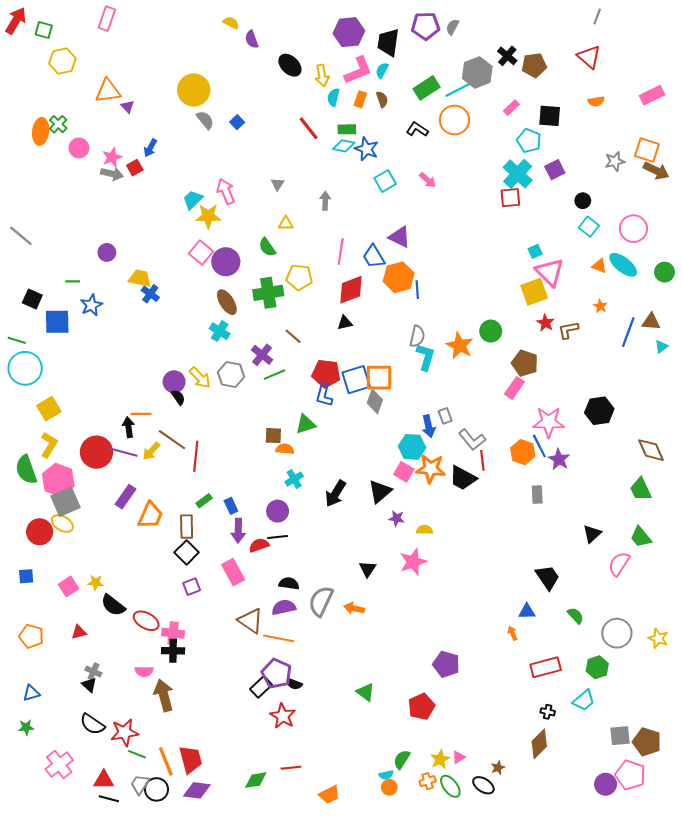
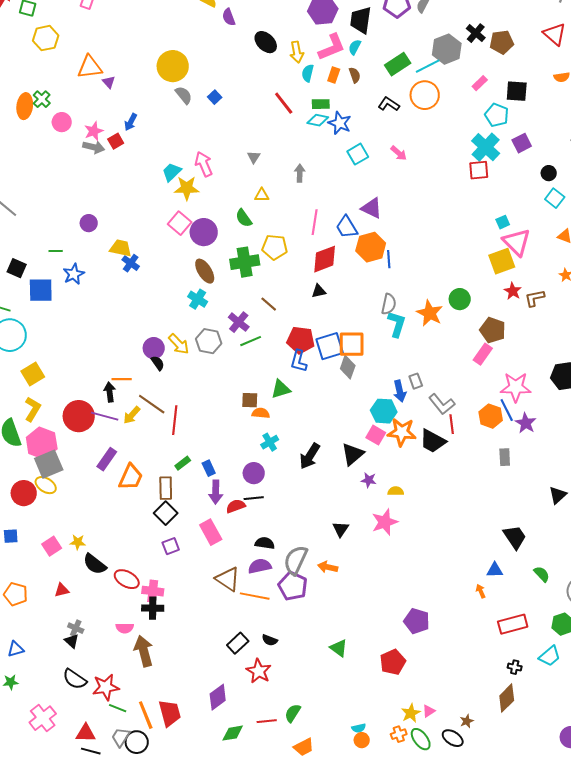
purple pentagon: (277, 674) -> (293, 586), moved
green semicircle: (402, 759) -> (293, 713), moved
purple diamond: (197, 790) -> (218, 697), moved, turned -44

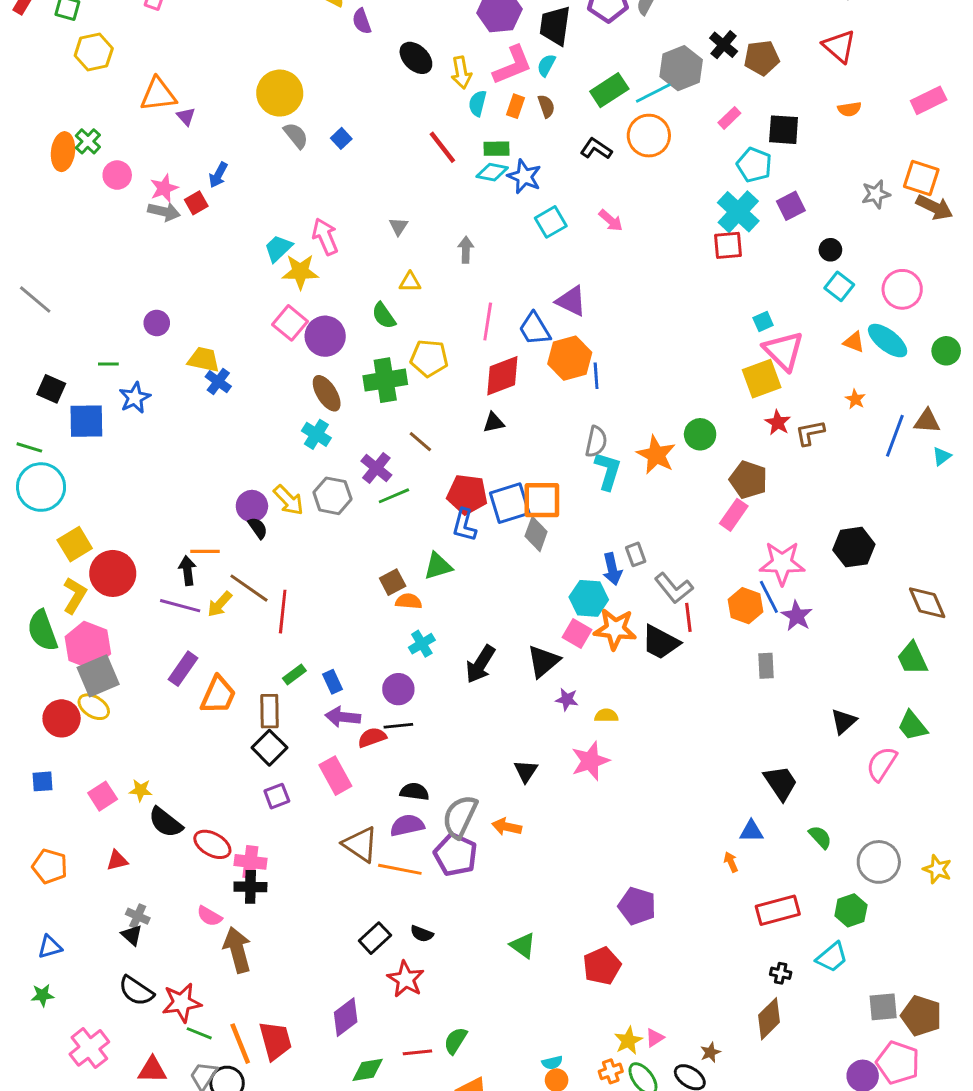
brown square: (250, 400) -> (393, 582), turned -30
red circle: (79, 416) -> (113, 573), moved
purple arrow: (216, 492) -> (343, 717), turned 95
pink semicircle: (125, 628) -> (209, 916), turned 30

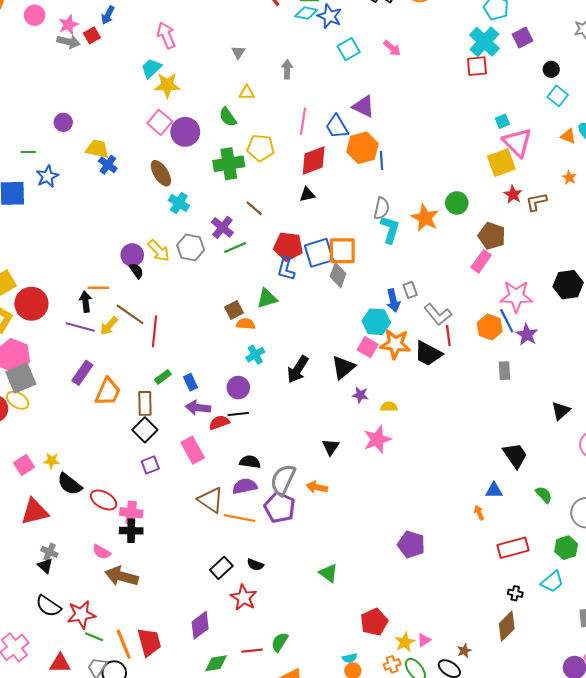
pink arrow: (325, 237) -> (166, 35), moved
brown ellipse: (327, 393) -> (161, 173), moved
red triangle: (117, 860) -> (35, 512), size x1.8
brown arrow: (237, 950) -> (122, 576), turned -60
red pentagon: (602, 966) -> (374, 622), moved

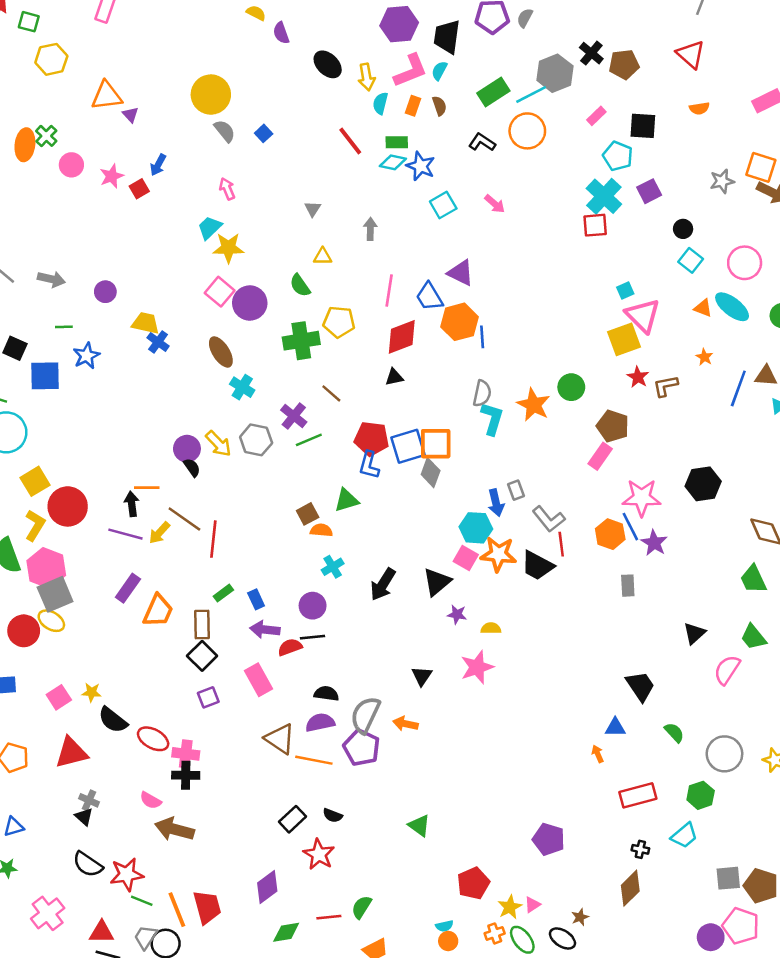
pink arrow: (166, 35) -> (227, 189), size x0.7
gray arrow: (69, 42) -> (51, 279), moved
purple pentagon: (411, 545) -> (549, 839), moved

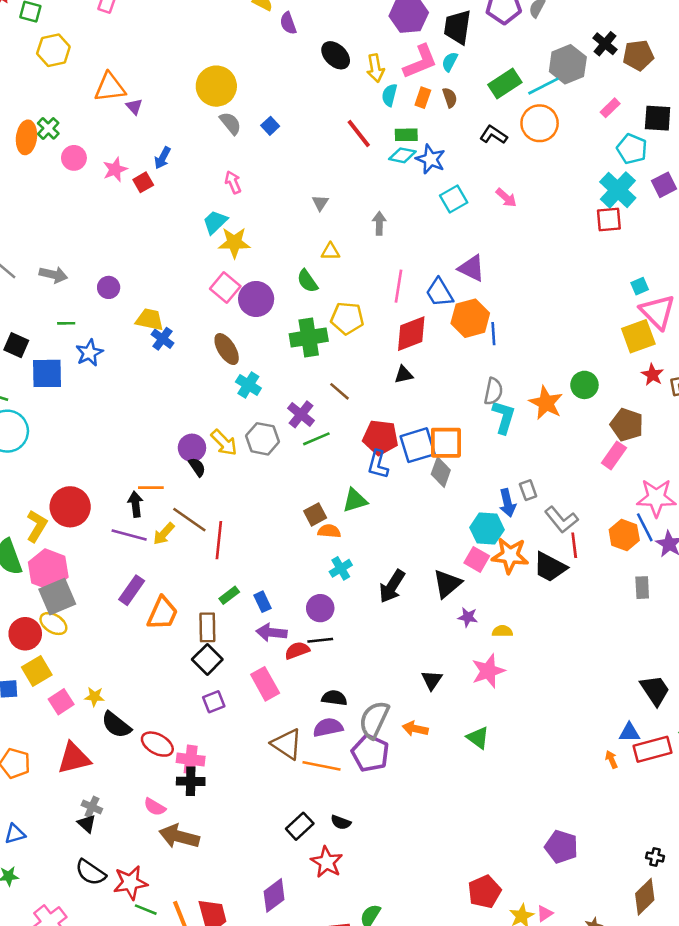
yellow square: (35, 481) -> (37, 671), moved
red rectangle: (638, 795) -> (652, 749), moved
green triangle: (419, 825) -> (478, 738), moved

